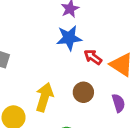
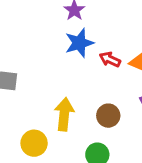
brown circle: (83, 92) -> (108, 116), moved

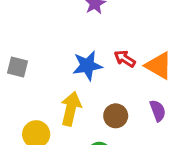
blue star: (79, 43) -> (87, 66), moved

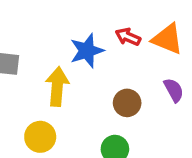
yellow arrow: (71, 109) -> (57, 86), moved

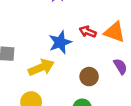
yellow arrow: (57, 86) -> (41, 67), turned 65

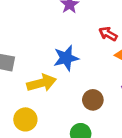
red arrow: (88, 32) -> (108, 34), moved

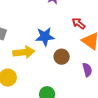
brown circle: (93, 100) -> (62, 57), moved

